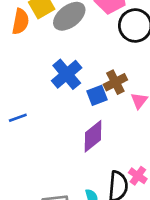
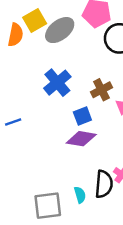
blue square: (97, 95) -> (82, 116), moved
purple diamond: (93, 136) -> (81, 139), turned 48

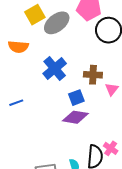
orange semicircle: (15, 35) -> (18, 47), moved, turned 84
brown cross: (101, 90) -> (93, 75), turned 30

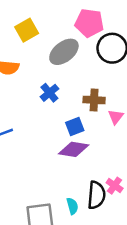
gray ellipse: (57, 23) -> (64, 52), moved
blue cross: (55, 68) -> (49, 93), size x0.7

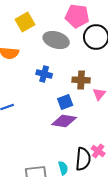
gray ellipse: (64, 52) -> (56, 40), turned 55
blue cross: (49, 93) -> (44, 74), turned -35

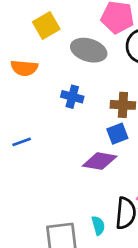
blue square: (65, 102) -> (117, 134), moved

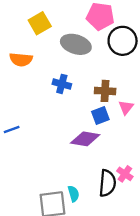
blue line: (22, 142) -> (12, 129), moved
cyan semicircle: (98, 225) -> (74, 194), moved

